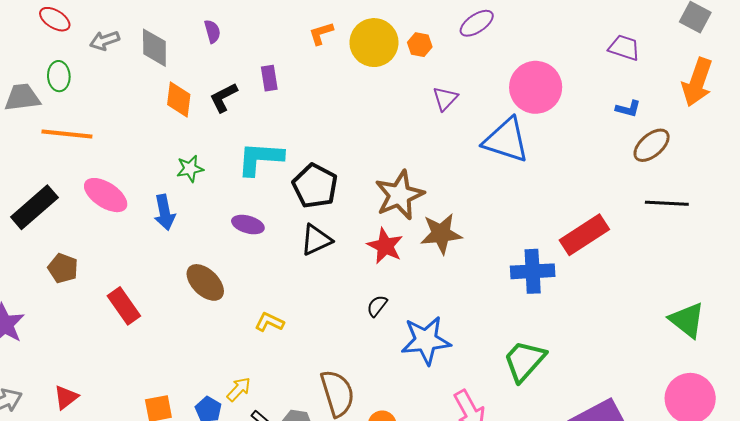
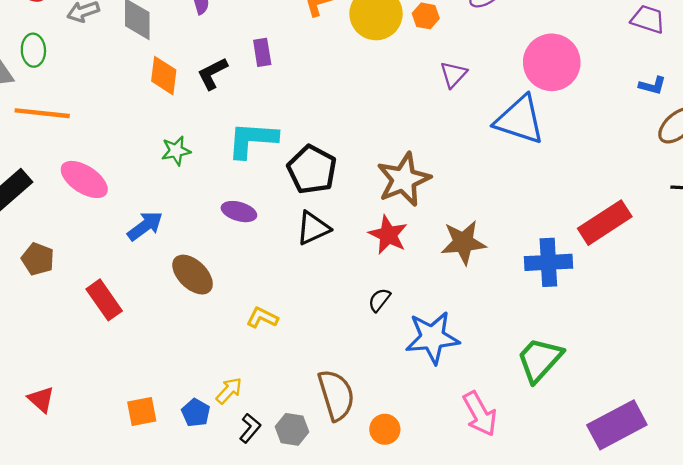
blue arrow: (165, 212) -> (145, 226), moved, turned -116
brown star: (441, 234) -> (463, 242), moved
red triangle: (66, 397) -> (41, 399), turned -40

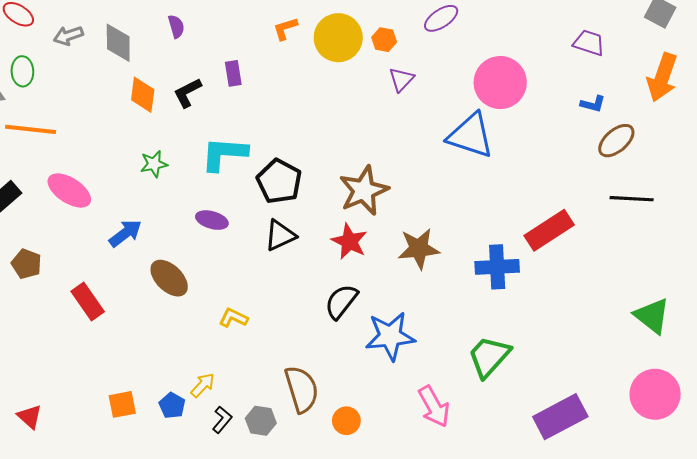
purple triangle: (453, 74) -> (401, 79), moved
black semicircle: (379, 300) -> (341, 302), size x1.6
red triangle: (41, 399) -> (30, 417), moved

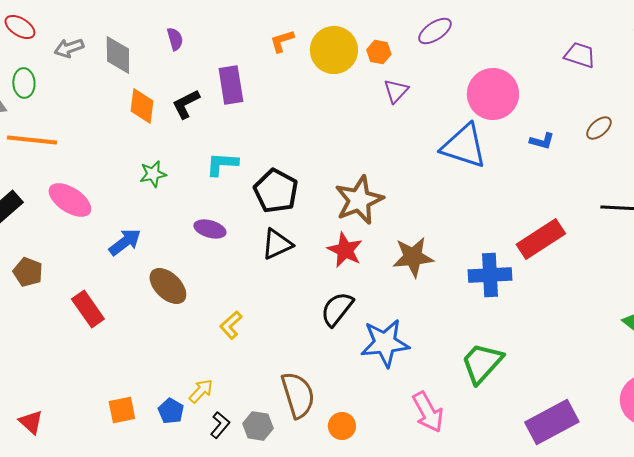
purple rectangle: (233, 73) -> (231, 85), size x1.5
blue L-shape: (593, 104) -> (542, 141), moved
brown ellipse: (616, 141) -> (599, 128), moved, size x0.7
cyan L-shape: (224, 154) -> (222, 164), size x0.7
yellow L-shape: (233, 318) -> (231, 325), turned -68

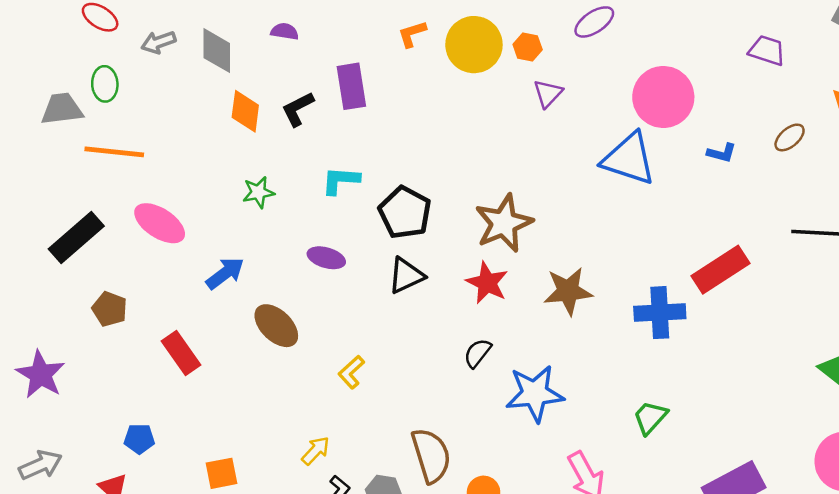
purple semicircle: (175, 39) -> (285, 31), turned -65
black semicircle: (337, 309) -> (478, 353), size x0.7
green trapezoid: (482, 363) -> (650, 417), size x0.7
blue pentagon: (171, 411) -> (139, 439), moved, turned -30

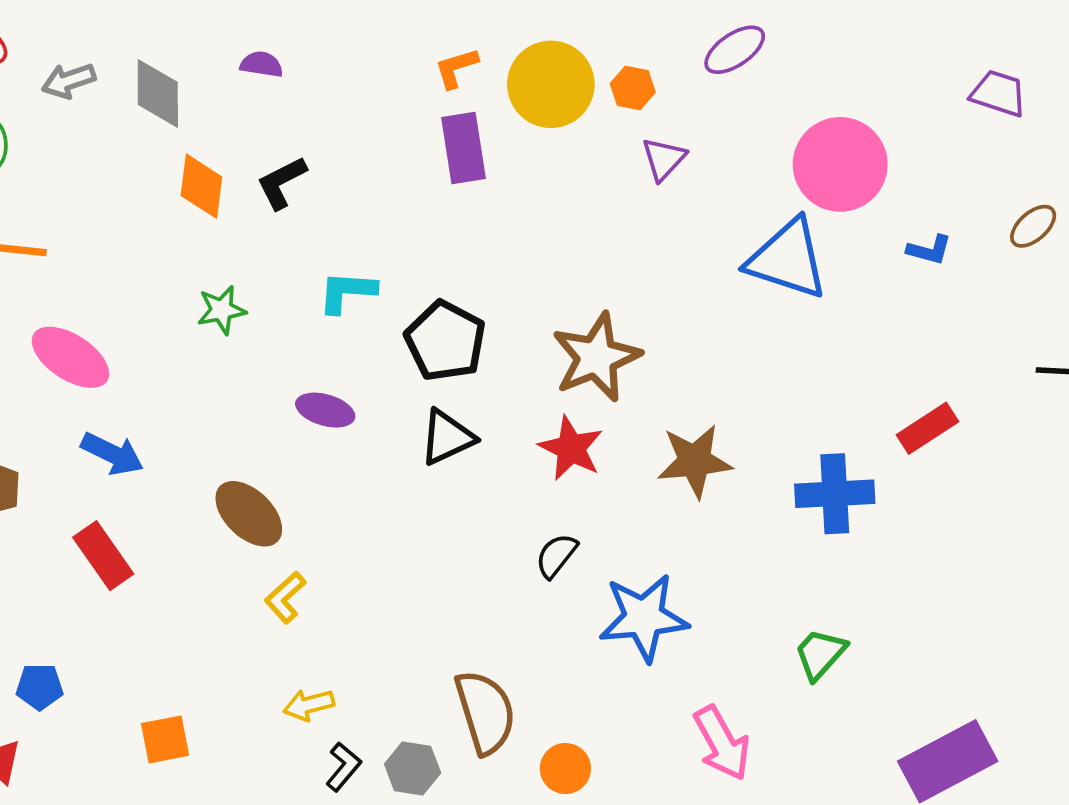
purple rectangle: (351, 86) -> (464, 148), moved
red rectangle: (720, 270) -> (928, 428), size x0.7
blue arrow: (225, 273) -> (112, 454), moved, turned 63
yellow L-shape: (351, 372) -> (285, 597), moved
yellow arrow: (316, 451) -> (309, 705), turned -148

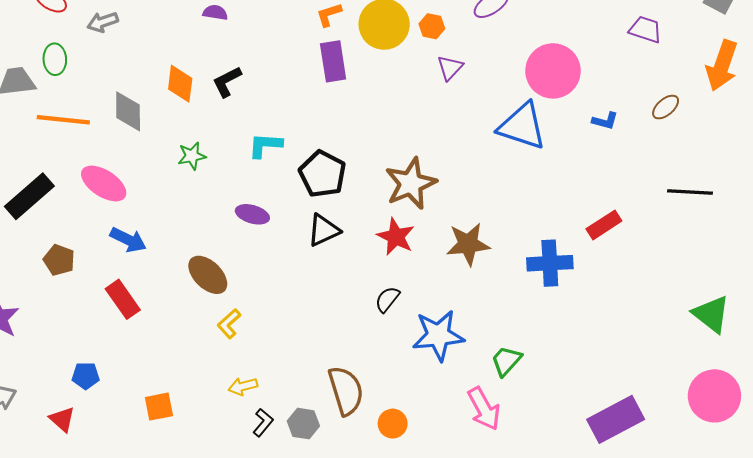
gray diamond: (158, 93) -> (128, 111), moved
green trapezoid: (820, 654) -> (506, 361), moved

